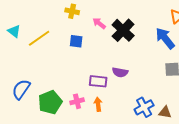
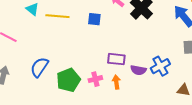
yellow line: (39, 38) -> (57, 16), turned 40
purple semicircle: (120, 72) -> (138, 70), moved
blue cross: (144, 107) -> (160, 66), moved

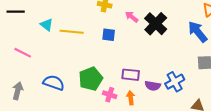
blue semicircle: (39, 67) -> (54, 83), turned 75
pink cross: (95, 79) -> (110, 95), turned 32
green pentagon: (68, 80) -> (91, 79), moved

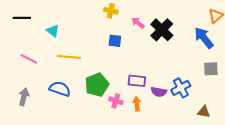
yellow line: (72, 32) -> (69, 57), moved

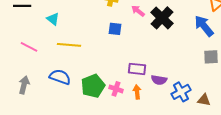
green pentagon: (97, 85) -> (93, 86), moved
blue cross: (181, 88) -> (181, 92), moved

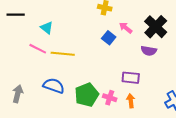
pink arrow: (138, 11) -> (126, 28), moved
blue square: (115, 29) -> (109, 38), turned 32
pink line: (29, 47) -> (38, 49), moved
purple semicircle: (159, 80) -> (149, 51), moved

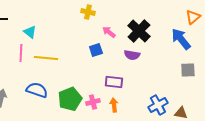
blue square: (109, 38) -> (96, 50), moved, turned 32
pink line: (38, 49) -> (21, 53), turned 66
pink cross: (110, 98) -> (93, 102), turned -32

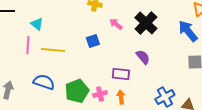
blue square: (96, 50) -> (93, 41), moved
purple semicircle: (132, 55) -> (143, 57), moved, turned -140

